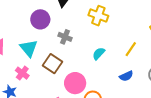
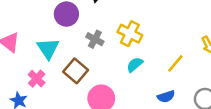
yellow cross: (98, 16) -> (130, 34), moved

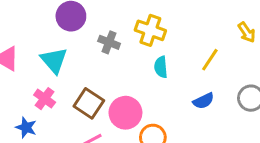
cyan semicircle: (135, 65) -> (161, 67), turned -48
brown square: (76, 71) -> (89, 103), moved

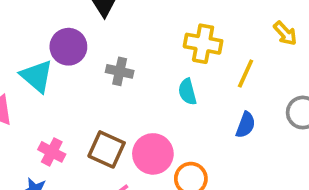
yellow cross: (150, 30) -> (203, 44), moved
cyan triangle: (54, 60) -> (37, 76), moved
blue semicircle: (203, 101) -> (246, 125), turned -35

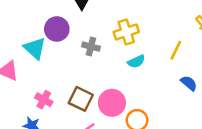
yellow cross: (203, 44) -> (126, 32), moved, turned -30
cyan semicircle: (187, 92) -> (136, 61), turned -102
blue semicircle: (246, 125) -> (189, 83), moved, turned -72

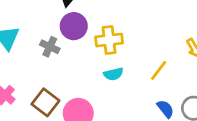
purple circle: (57, 29) -> (74, 26), moved
gray cross: (91, 47) -> (50, 47), moved

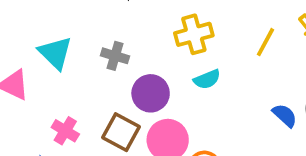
purple circle: (74, 26) -> (151, 93), moved
yellow line: (159, 70) -> (265, 42), moved

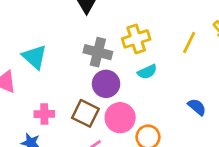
gray cross: (115, 56) -> (98, 52), moved, size x1.4
blue semicircle: (285, 115) -> (197, 107), moved
pink cross: (65, 131) -> (44, 114), turned -30

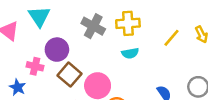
purple circle: (106, 84) -> (57, 50), moved

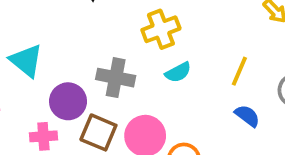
gray cross: (93, 26) -> (116, 78), moved
yellow line: (172, 38) -> (239, 71), moved

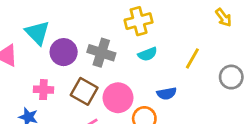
purple circle: (68, 101) -> (64, 52), moved
blue semicircle: (247, 116) -> (167, 93), moved, turned 126

